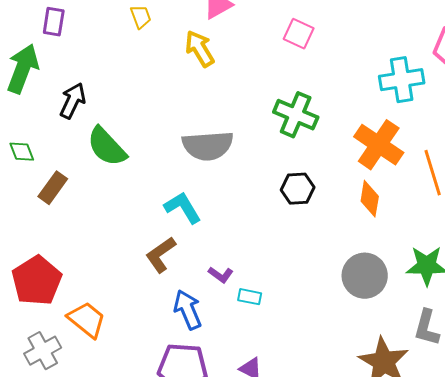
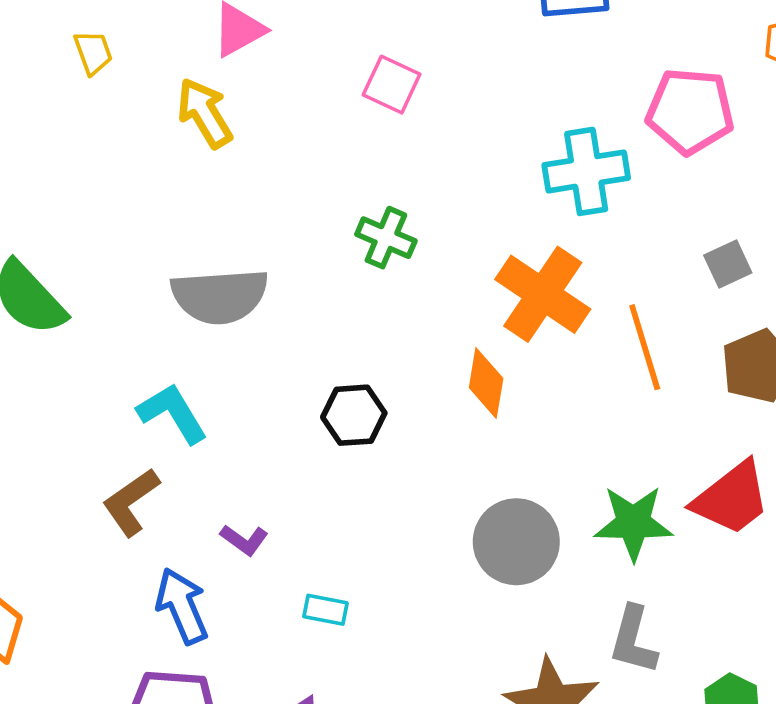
green cross: (296, 115) -> (386, 238), size x0.7
black hexagon: (298, 189) -> (354, 415), moved
orange diamond: (370, 199) -> (486, 383), moved
cyan rectangle: (250, 297) -> (325, 610), moved

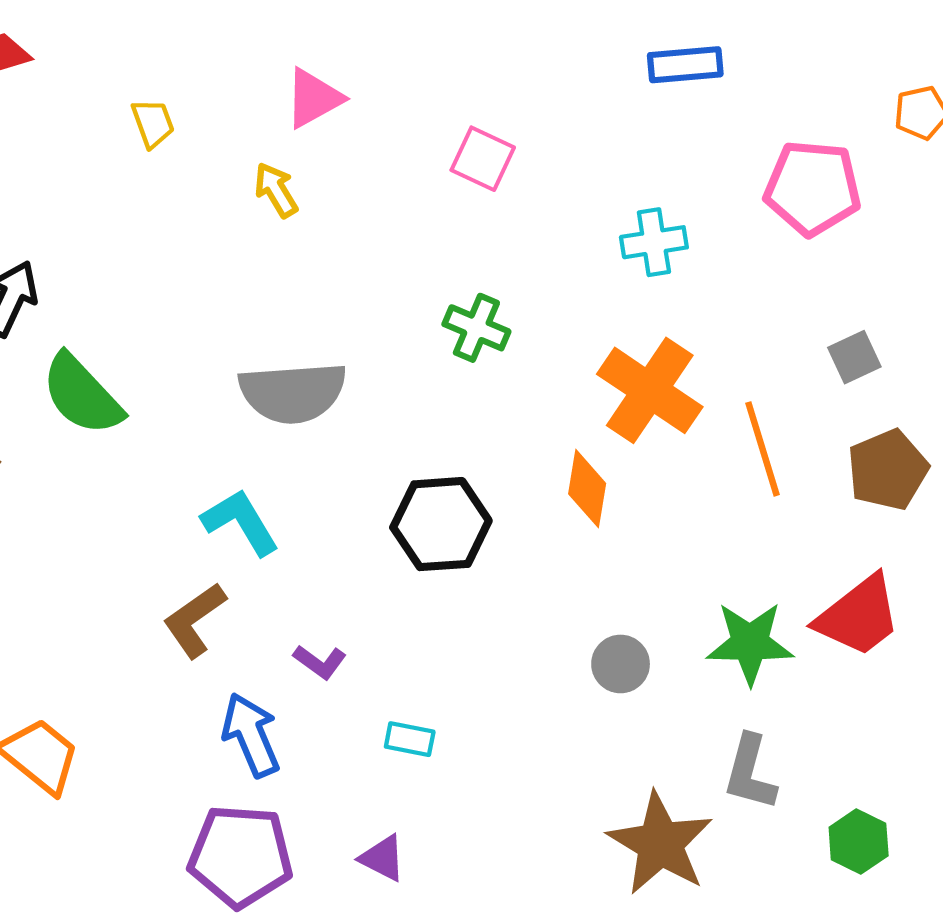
yellow arrow: (205, 113) -> (276, 190), size x0.7
cyan cross: (586, 171) -> (654, 242), moved, size x0.7
black hexagon: (354, 415) -> (441, 524), size x1.4
gray circle: (516, 542) -> (621, 664), size x0.6

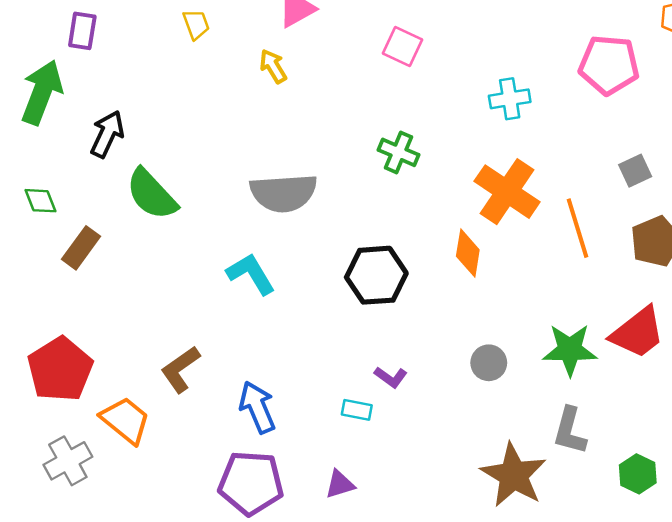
brown L-shape: (195, 620) -> (180, 369), moved
purple L-shape: (320, 662) -> (391, 377), moved
purple triangle: (382, 858) -> (340, 484), turned -44

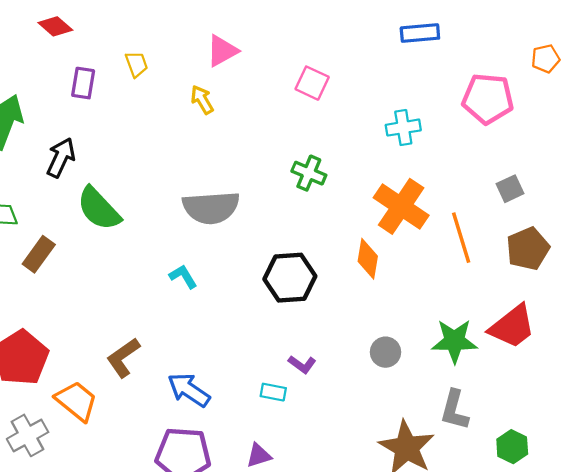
purple rectangle: (82, 31) -> (83, 83), moved
cyan L-shape: (251, 274) -> (183, 276), size x0.7
blue arrow: (257, 407) -> (189, 390), turned -33

